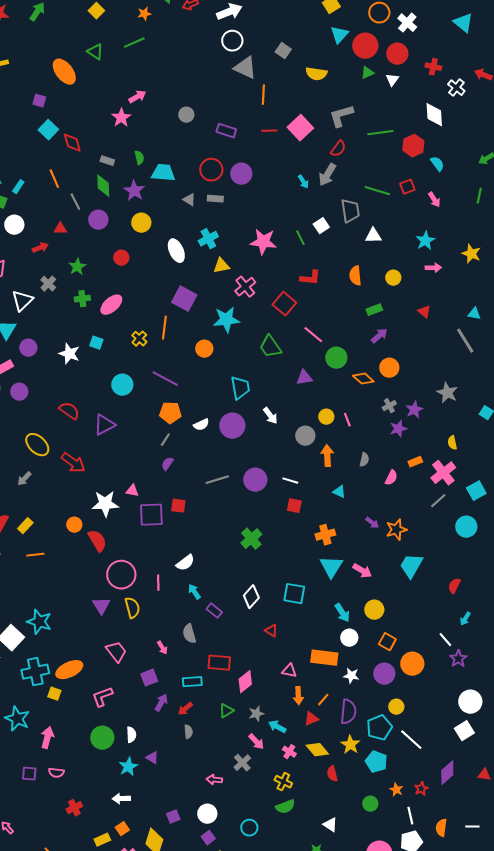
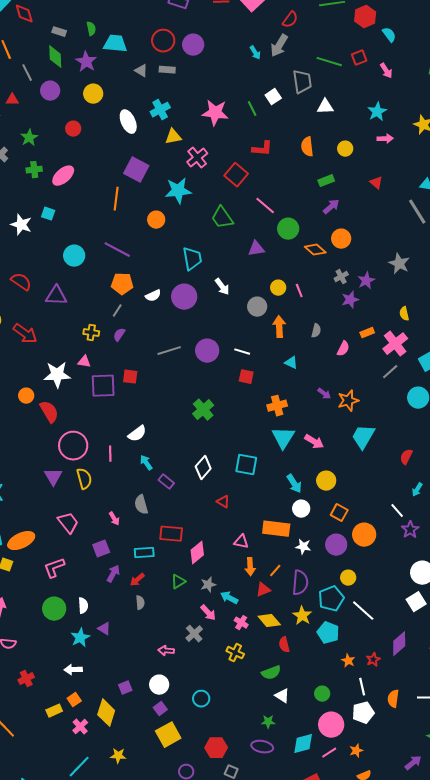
yellow cross: (139, 339) -> (91, 333), moved, turned -35
purple triangle: (104, 425) -> (56, 296), turned 30
green circle: (370, 804) -> (322, 694), moved
green semicircle: (285, 807) -> (271, 673), moved

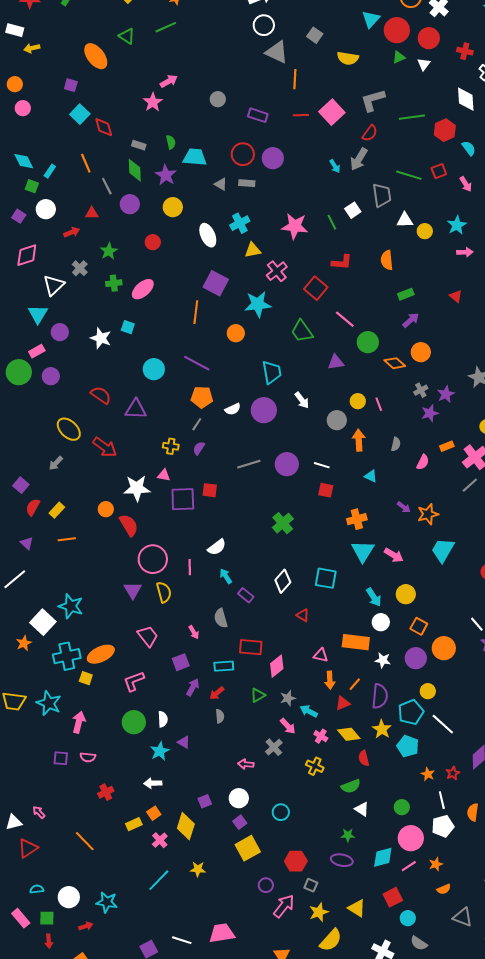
yellow circle: (345, 149) -> (425, 231), moved

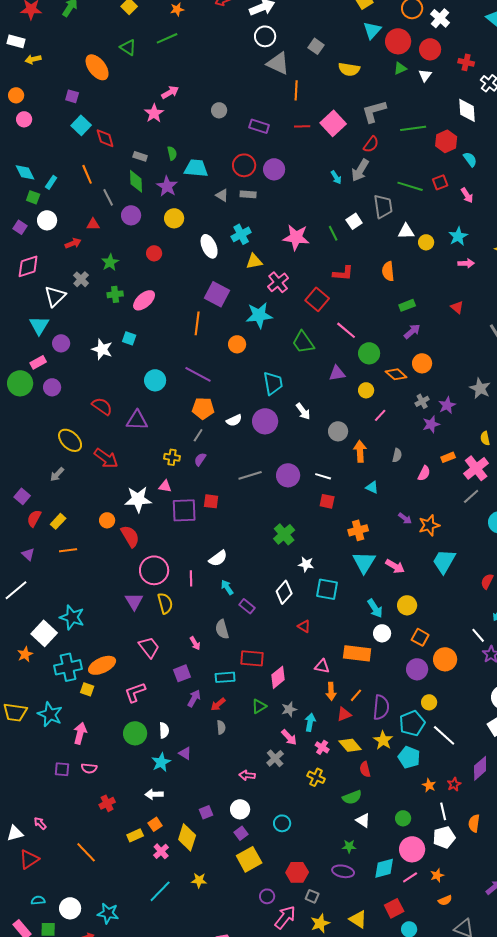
yellow circle: (358, 401) -> (366, 390), moved
pink line: (379, 404) -> (380, 415), turned 64
white star: (383, 660) -> (306, 564), moved
cyan arrow: (309, 711) -> (310, 722), turned 72

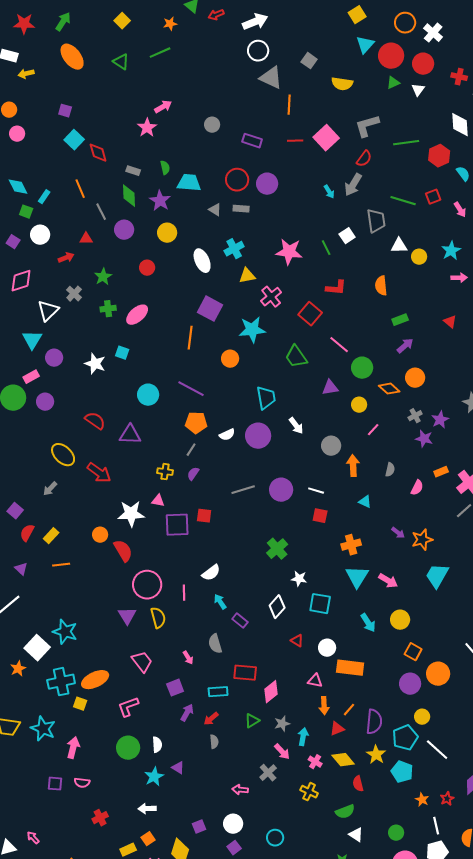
orange ellipse: (97, 67) -> (72, 57), moved
purple star: (431, 424) -> (424, 439), turned 30
white circle: (382, 633) -> (327, 648), moved

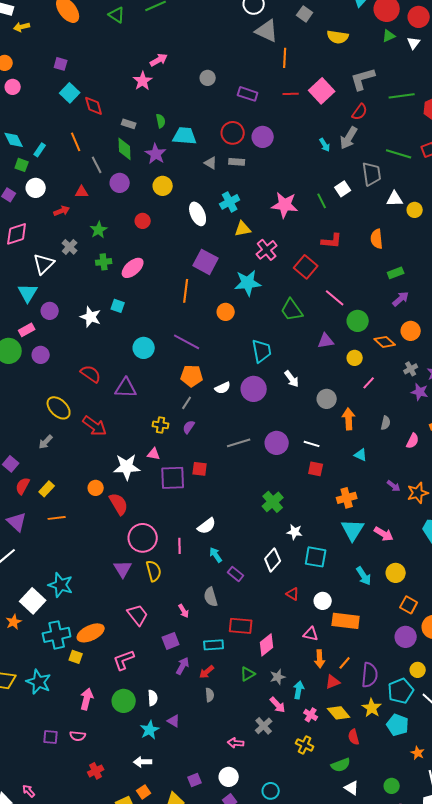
purple triangle: (21, 569) -> (17, 522), size x1.5
pink arrow: (73, 748) -> (87, 699), moved

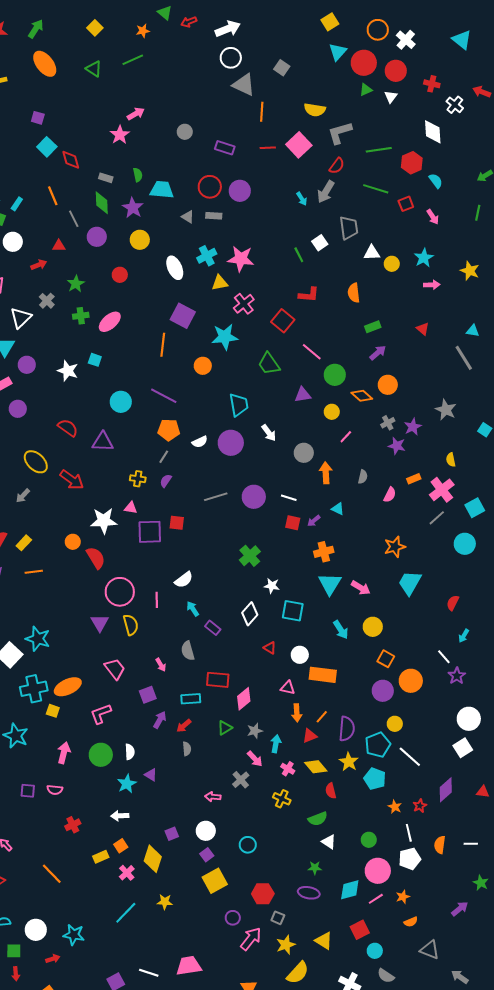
yellow semicircle: (338, 37) -> (315, 110), moved
green line: (399, 154) -> (376, 189), moved
pink star: (285, 205) -> (241, 259), moved
purple arrow: (394, 486) -> (314, 521), moved, turned 104

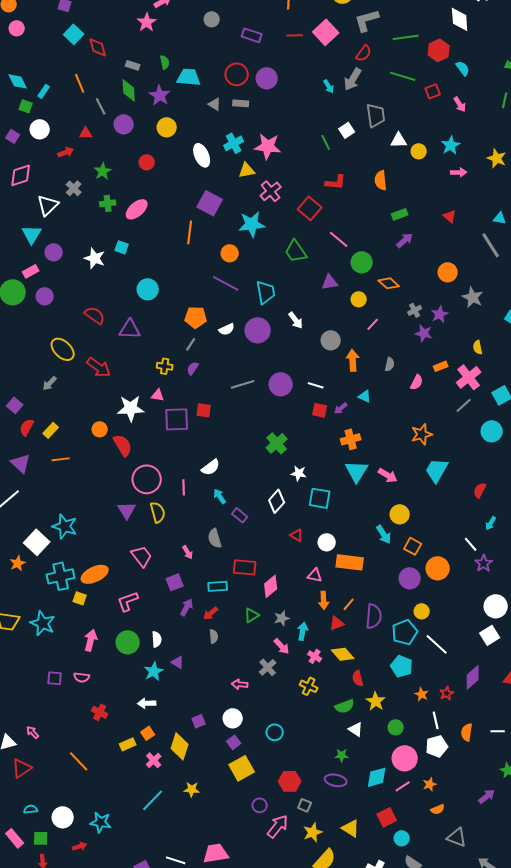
orange circle: (388, 385) -> (448, 272), moved
purple line: (164, 396) -> (226, 283), moved
cyan arrow: (341, 630) -> (384, 534), moved
yellow star: (349, 762) -> (376, 701), moved
red cross: (73, 825) -> (100, 712), turned -35

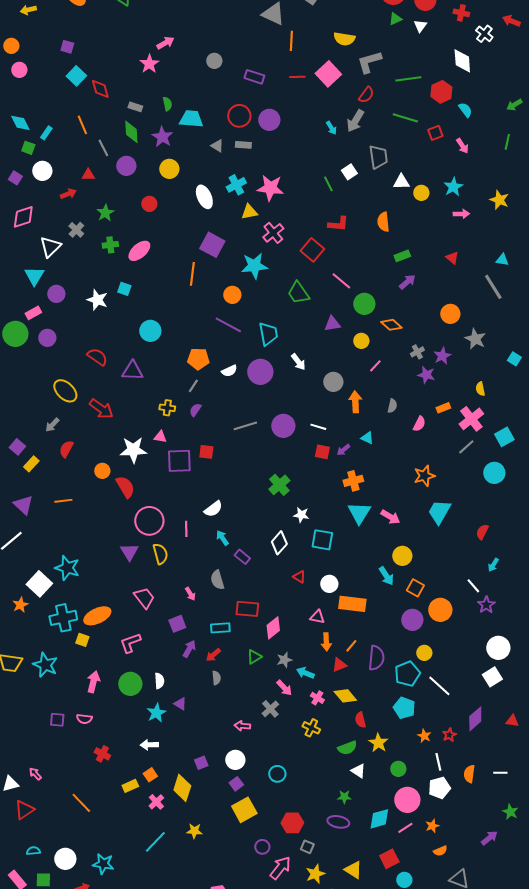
red semicircle: (27, 427) -> (66, 449), moved
yellow rectangle: (51, 430) -> (31, 464), moved
cyan arrow: (303, 631) -> (305, 673), turned -78

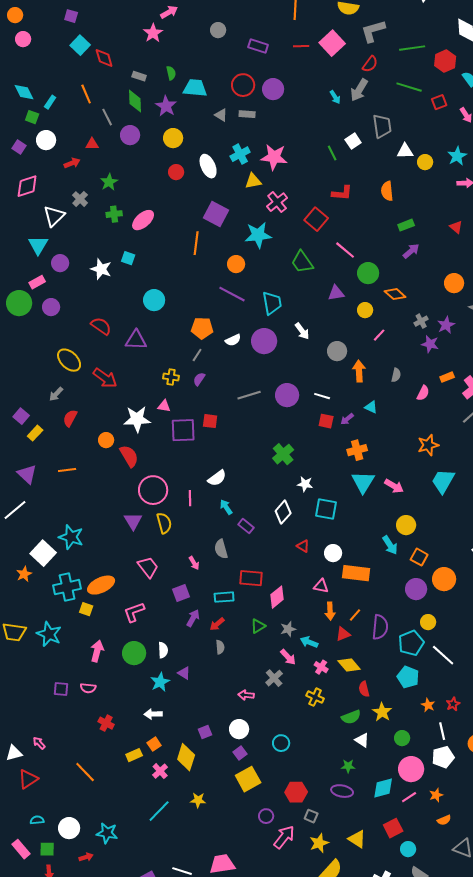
red circle: (149, 204) -> (176, 172), moved

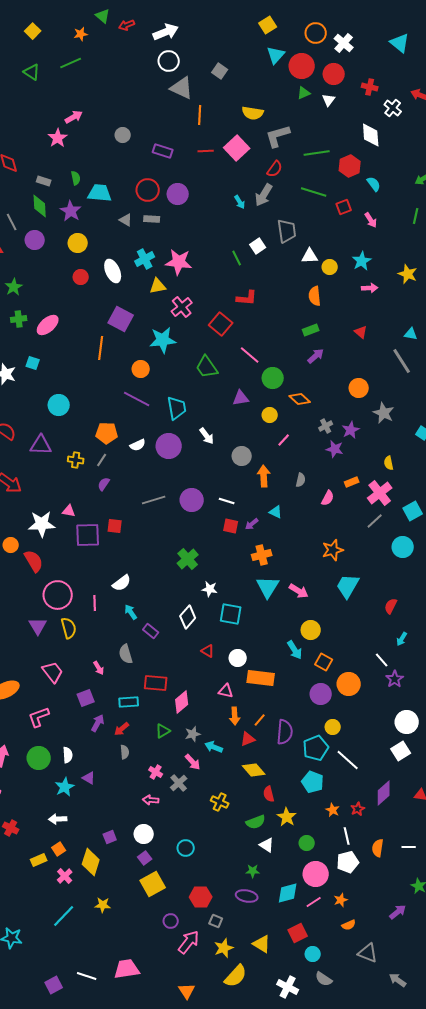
orange semicircle: (387, 191) -> (315, 296), moved
yellow cross: (171, 377) -> (76, 460), moved
pink cross: (321, 667) -> (156, 772), moved

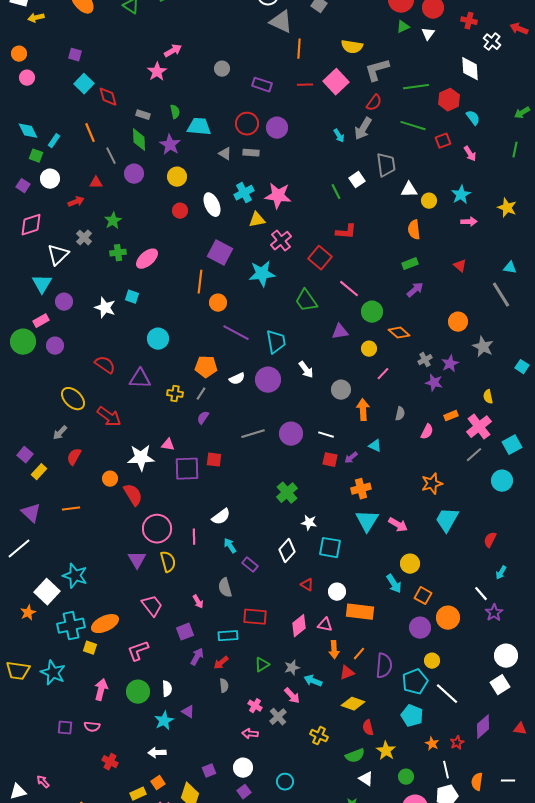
orange circle: (141, 369) -> (218, 303), moved
pink diamond: (182, 702) -> (299, 626), moved
yellow diamond: (254, 770) -> (353, 704), turned -30

